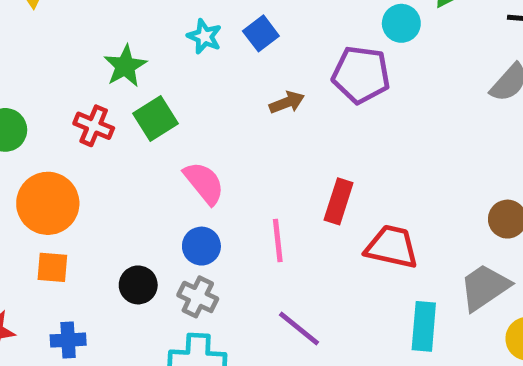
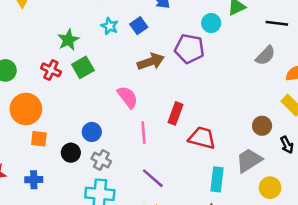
brown arrow: (287, 102) -> (151, 62), size x1.5
pink semicircle: (204, 183) -> (128, 97), moved
blue circle: (201, 246) -> (92, 132), moved
orange square: (52, 267) -> (39, 139), moved

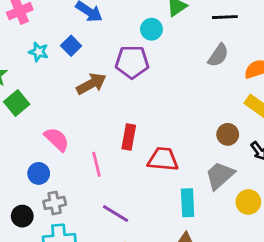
pink semicircle: (128, 97) -> (57, 139), moved
black circle: (71, 153) -> (22, 216), moved
gray cross: (101, 160) -> (55, 203), turned -30

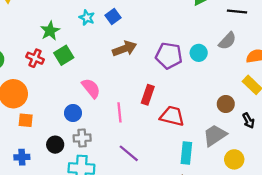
cyan circle: (151, 29) -> (199, 53), moved
purple pentagon: (132, 62) -> (169, 56), moved

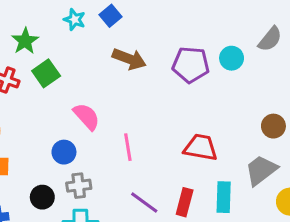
brown arrow: (125, 49) -> (129, 59), turned 45
red rectangle: (148, 95) -> (185, 202), moved

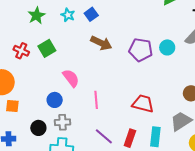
green star: (25, 41) -> (36, 16), moved

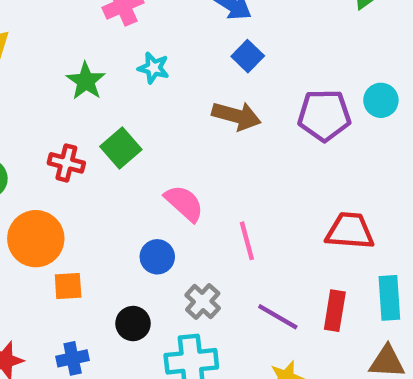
blue square: (91, 14) -> (248, 56), moved
gray cross: (62, 122) -> (203, 302), moved, turned -35

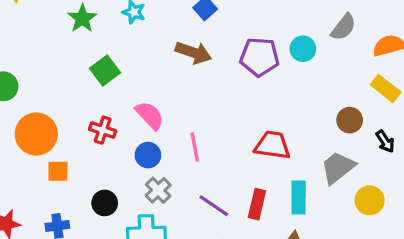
red cross: (66, 163) -> (103, 130), moved
blue circle: (157, 257) -> (148, 155), moved

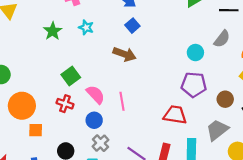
purple pentagon: (259, 57) -> (194, 85), moved
green square: (105, 71) -> (71, 76), moved
pink line: (195, 147) -> (122, 101), moved

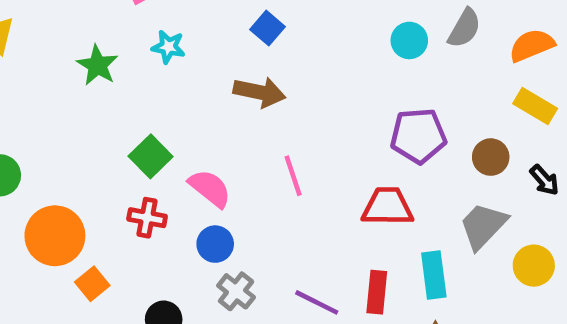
cyan circle: (195, 53) -> (409, 40), moved
pink line: (122, 101) -> (293, 176), moved
orange square: (36, 130) -> (92, 284), turned -32

